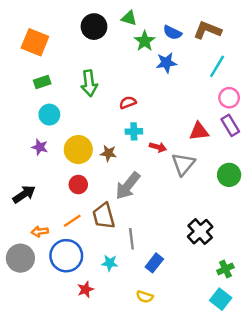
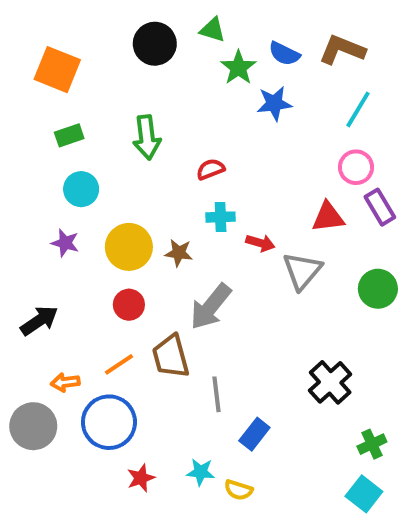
pink circle: (229, 98) -> (356, 167), moved
cyan star: (110, 263) -> (201, 472), moved

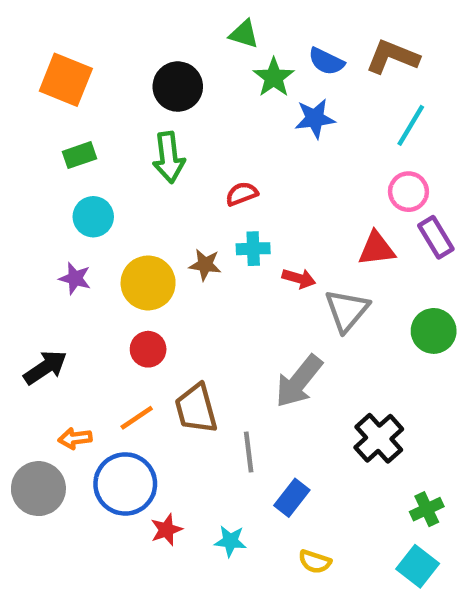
black circle: (155, 44) -> (178, 87), moved
brown star: (179, 253) -> (205, 265), moved
gray arrow: (211, 307) -> (299, 381), moved
red star: (141, 478) -> (166, 530), moved
yellow semicircle: (238, 490) -> (315, 562), moved

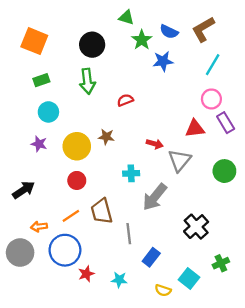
brown L-shape: (392, 57) -> (203, 29), turned -52
cyan cross: (253, 249) -> (131, 173), moved
cyan square: (418, 566) -> (189, 279), moved

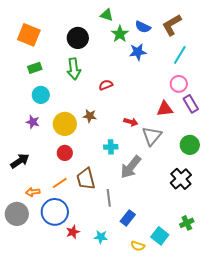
black cross: (196, 227) -> (181, 179), moved

